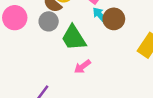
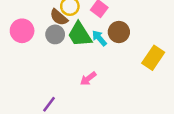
cyan arrow: (100, 15) -> (99, 38), moved
green trapezoid: (74, 38) -> (80, 34), moved

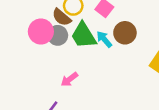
pink circle: (22, 31) -> (41, 32), moved
pink arrow: (88, 79) -> (69, 79), moved

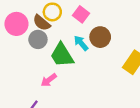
pink circle: (41, 32) -> (16, 24), moved
green trapezoid: (84, 35) -> (62, 55), moved

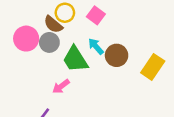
pink circle: (16, 24) -> (26, 39), moved
brown circle: (100, 37) -> (117, 55), moved

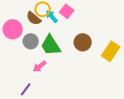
gray circle: (49, 42) -> (31, 41), moved
cyan arrow: (96, 46) -> (52, 16), moved

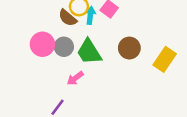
cyan arrow: (52, 16) -> (90, 15), turned 48
pink circle: (13, 29) -> (42, 44), moved

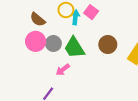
brown semicircle: (68, 18) -> (38, 19), moved

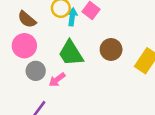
gray circle: (53, 43) -> (36, 71), moved

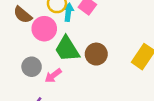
pink circle: (24, 46) -> (44, 29), moved
brown circle: (111, 49) -> (96, 54), moved

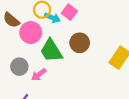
cyan arrow: (68, 12) -> (52, 18), turned 105
brown circle: (96, 54) -> (80, 43), moved

